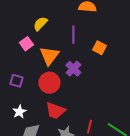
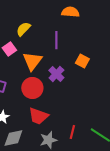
orange square: (99, 48) -> (82, 61), moved

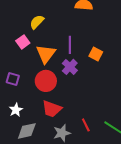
purple line: (56, 40) -> (70, 45), moved
red line: (72, 132) -> (86, 125), turned -40

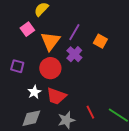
purple line: (70, 45) -> (74, 32), turned 30
white star: (16, 110) -> (34, 92), moved

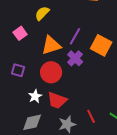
pink square: (27, 29) -> (20, 33), moved
orange triangle: (50, 41) -> (51, 45), turned 35
orange square: (100, 41) -> (101, 45), size x1.5

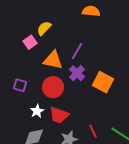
pink square: (20, 33) -> (30, 42), moved
orange triangle: (51, 45) -> (53, 60), turned 30
orange square: (101, 45) -> (103, 82), moved

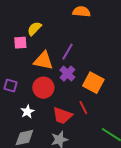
pink square: (30, 42) -> (20, 43), turned 32
red trapezoid: (59, 115) -> (62, 116), moved
red line: (93, 131) -> (83, 108), moved

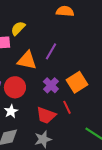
purple cross: (67, 74) -> (51, 85), moved
orange square: (93, 83) -> (77, 82), turned 30
red circle: (43, 88) -> (15, 87), moved

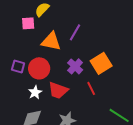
red trapezoid: (46, 115) -> (58, 90), moved

